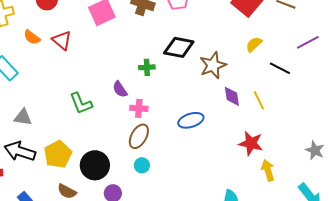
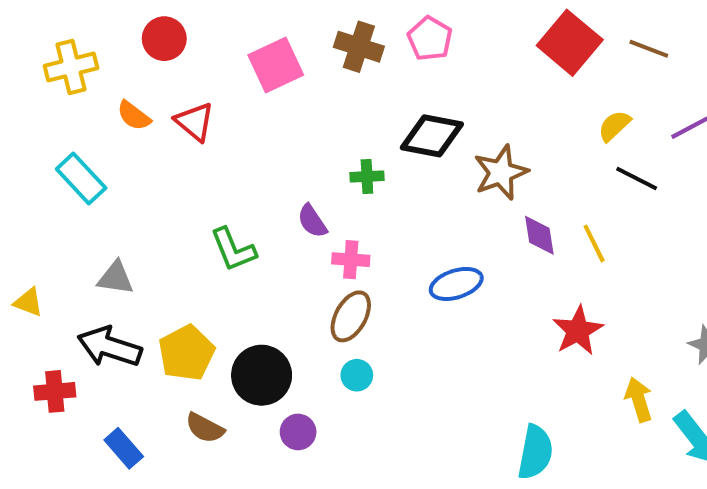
yellow semicircle: (254, 44) -> (614, 126), moved
red star: (251, 143) -> (578, 331), turned 30
yellow arrow: (268, 170) -> (639, 400), moved

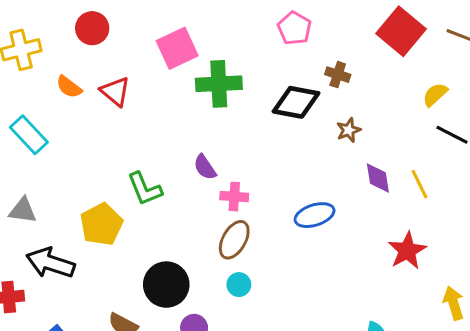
brown cross: (359, 47) -> (338, 75), moved, size x0.7
brown star: (501, 172) -> (349, 130), size x0.6
green cross: (367, 176) -> (219, 84), moved, size x1.8
gray triangle: (116, 278) -> (23, 210), moved
yellow pentagon: (187, 353) -> (101, 224), moved

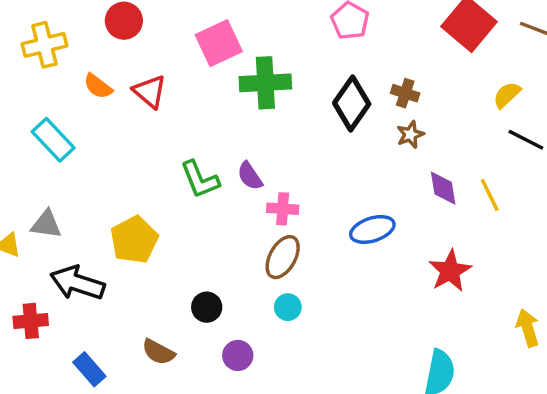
brown cross: (338, 75) -> (405, 93), moved
black diamond: (296, 102) -> (352, 104), turned -66
green L-shape: (145, 189) -> (200, 179), moved
red star: (407, 251) -> (450, 271), moved
black circle: (166, 285) -> (207, 307), size x0.6

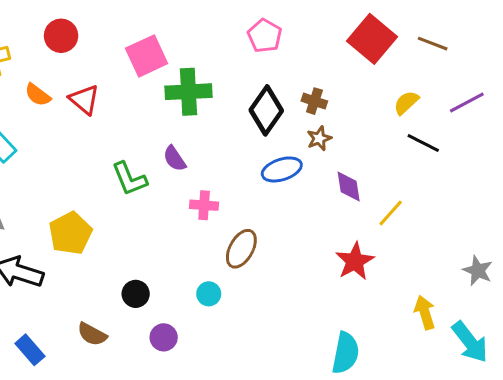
purple semicircle: (250, 176) -> (175, 159), moved
yellow line: (490, 195) -> (391, 213), moved, turned 68
blue ellipse: (372, 229) -> (282, 169), moved
brown ellipse: (283, 257) -> (241, 249), moved

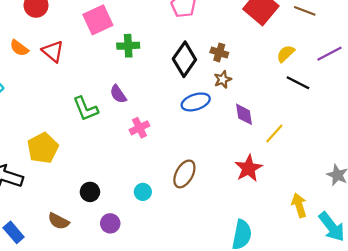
green cross: (189, 92) -> (128, 46), size x0.7
pink cross: (204, 205) -> (139, 128), turned -30
brown ellipse: (241, 249) -> (184, 174), moved

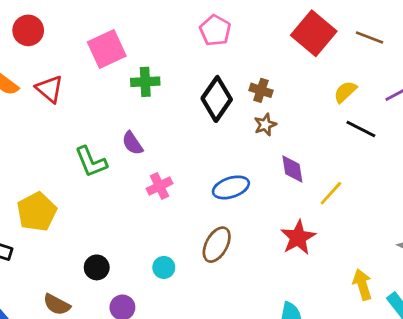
blue ellipse: (196, 102) -> (231, 187), moved

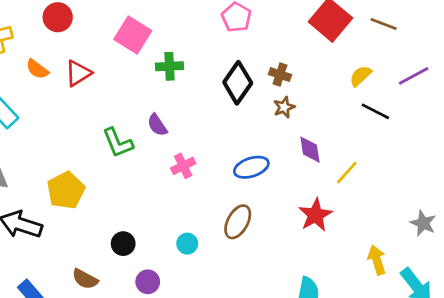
pink square: (107, 49) -> (133, 35), turned -33
red triangle: (50, 89) -> (78, 73), turned 48

